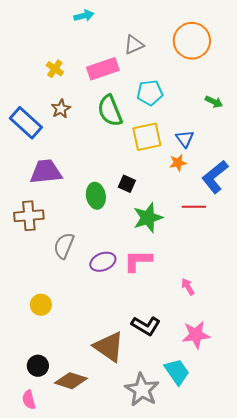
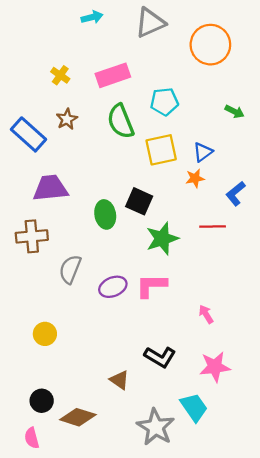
gray triangle: (134, 45) -> (150, 23), moved, size x1.4
blue triangle: (185, 139) -> (203, 152), turned 30
blue L-shape: (215, 177) -> (236, 194), size x0.7
black square: (127, 184) -> (139, 201), size x1.4
brown triangle: (109, 347) -> (119, 380), size x0.6

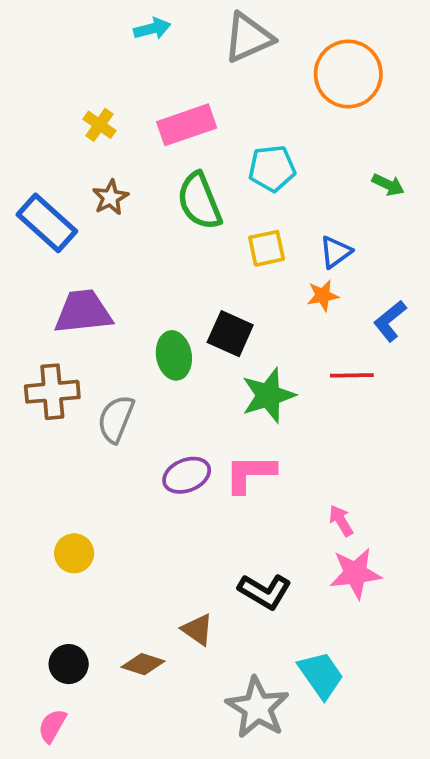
yellow square: (161, 150) -> (267, 248), size x0.7
gray semicircle: (70, 269) -> (116, 419), moved
pink star: (215, 367) -> (355, 573), moved
brown diamond: (78, 417) -> (143, 664), moved, size x0.7
pink semicircle: (32, 438) -> (52, 726), turned 45

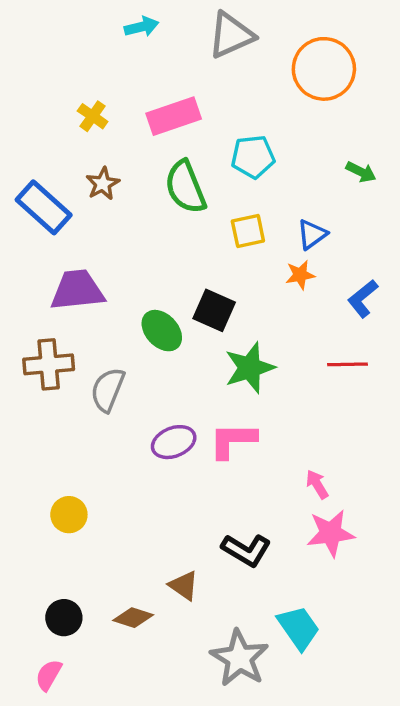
green ellipse: (174, 355) -> (162, 331), turned -33
red line: (352, 375) -> (348, 364), moved

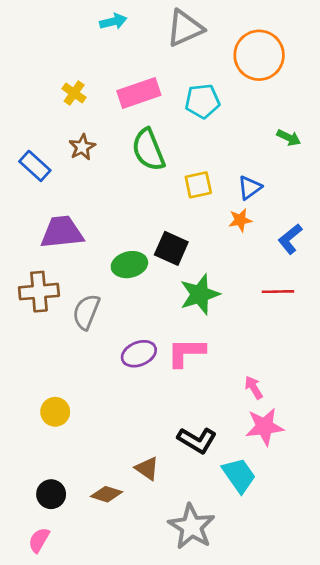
cyan pentagon: (253, 157) -> (202, 101), moved
blue rectangle: (44, 207) -> (35, 166), size x0.7
green ellipse: (162, 331) -> (129, 265), turned -60
cyan trapezoid: (299, 628) -> (239, 475), moved

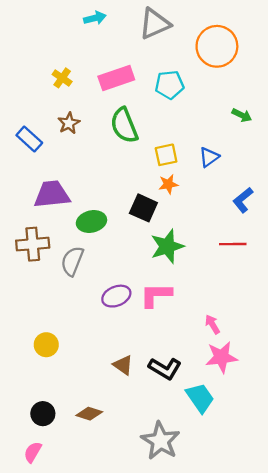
orange star: (240, 220) -> (168, 184), moved
green ellipse: (129, 265) -> (91, 222), moved
brown triangle: (147, 469) -> (123, 365), moved

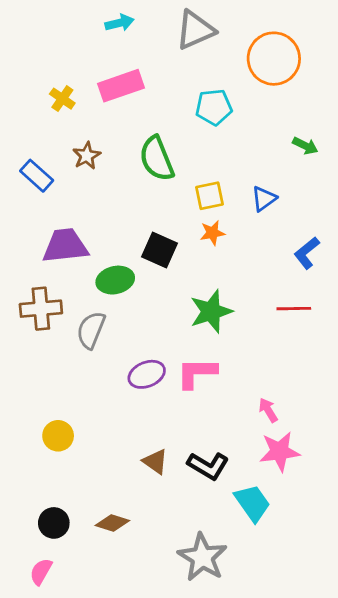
yellow cross: (62, 78) -> (62, 99), moved
pink rectangle: (116, 78) -> (121, 86), moved
black square: (143, 208) -> (160, 250), moved

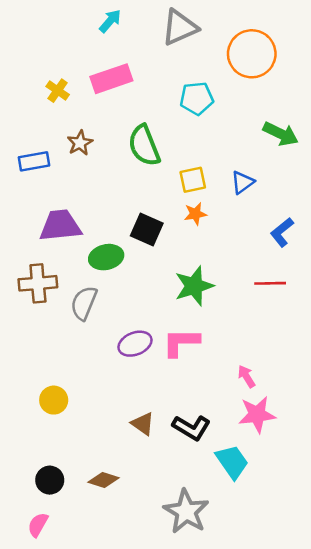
cyan arrow: (120, 23) -> (110, 21), turned -35
green arrow: (305, 146) -> (281, 134), size x1.5
blue rectangle: (37, 176) -> (34, 161), turned -52

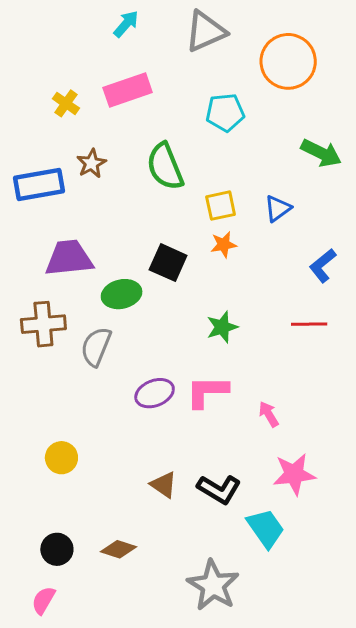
blue rectangle: (34, 161) -> (39, 185), size x1.4
green star: (194, 286) -> (222, 327), size x0.7
pink arrow: (246, 376) -> (269, 414), moved

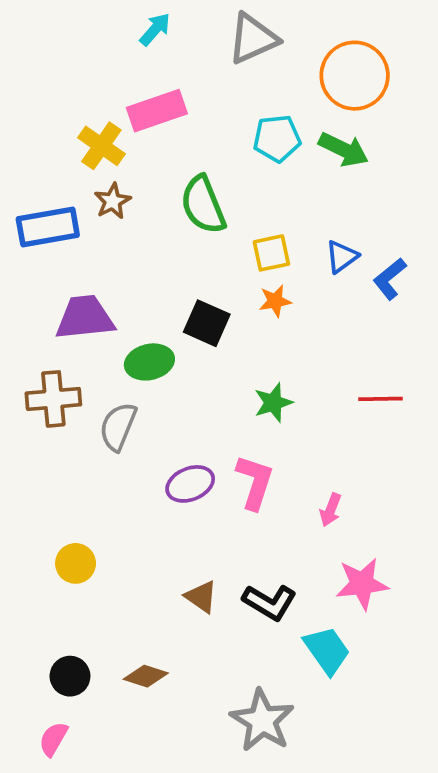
yellow cross: (66, 103) -> (101, 146), moved, size x1.4
green arrow: (321, 153) -> (343, 149), moved
blue L-shape: (323, 266) -> (390, 279), moved
pink L-shape: (207, 392) -> (255, 482), turned 108
pink arrow: (269, 414) -> (331, 510), turned -128

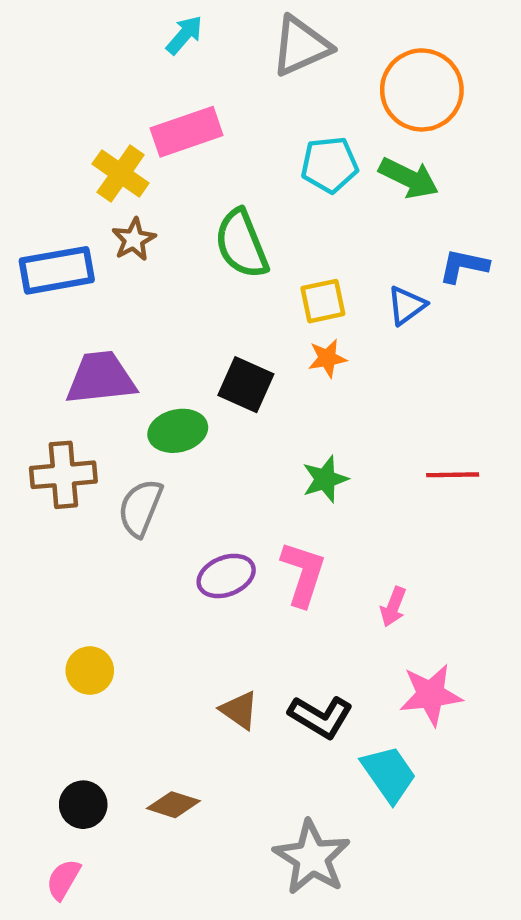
blue L-shape: (390, 279) -> (464, 266), moved, turned 51

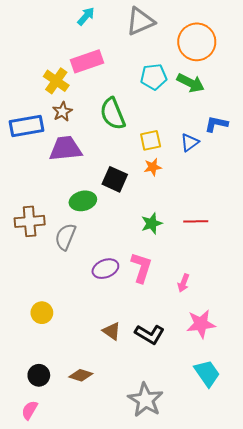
purple trapezoid: (101, 378) -> (65, 149), moved
red line: (453, 475) -> (196, 221), moved
cyan trapezoid: (389, 774) -> (207, 373), moved

